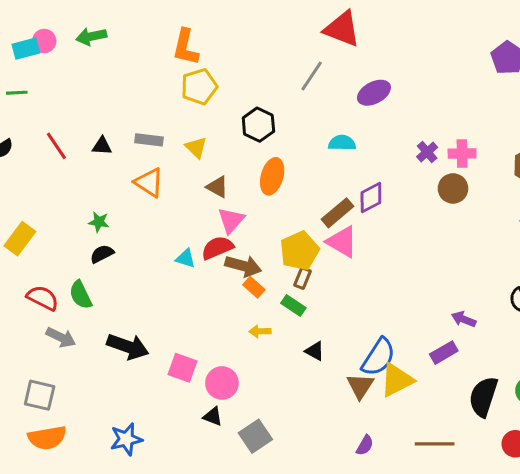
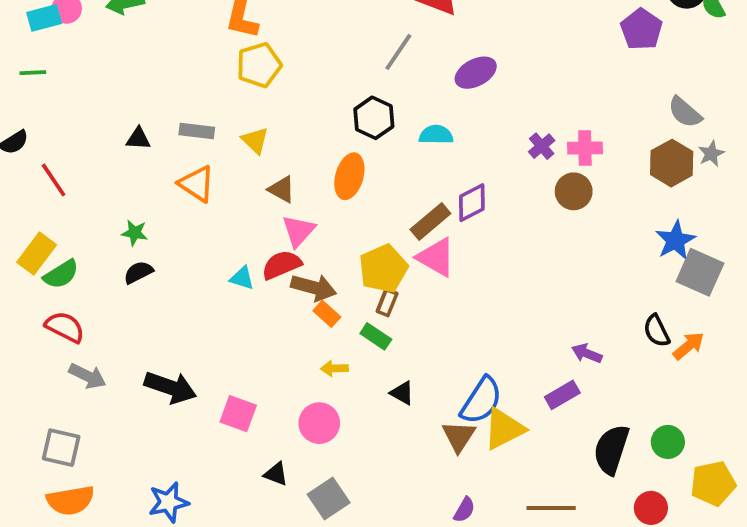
black hexagon: (258, 125) -> (374, 118), moved
red line: (56, 146) -> (54, 180), moved
green semicircle: (81, 295) -> (61, 274), moved, turned -96
pink circle: (222, 383) -> (319, 423), moved

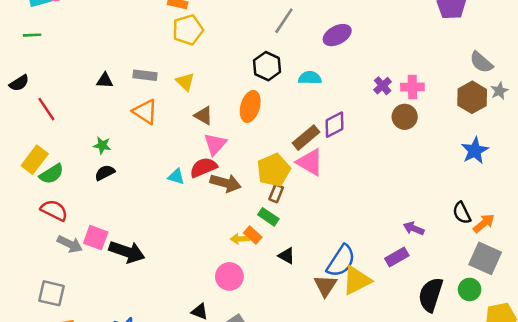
gray square: (700, 272) -> (485, 258), moved
orange rectangle: (327, 314) -> (253, 235), moved
pink square: (238, 414) -> (96, 238), moved

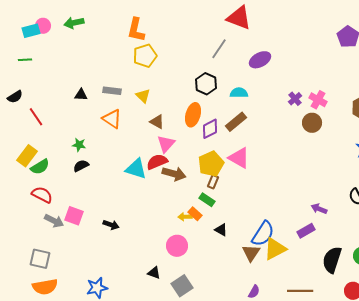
pink cross: (412, 87) -> (318, 100), turned 30
purple diamond: (335, 125) -> (210, 129), moved
brown rectangle: (306, 138) -> (236, 122), moved
cyan triangle: (176, 177) -> (136, 169), size x1.6
black arrow: (127, 252) -> (111, 225), moved, size x0.6

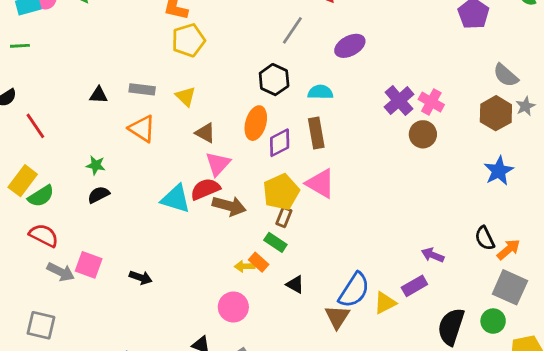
purple cross: (295, 99) -> (399, 101), size x1.5
brown rectangle: (236, 122) -> (316, 133), turned -60
yellow triangle: (275, 249) -> (385, 303), moved, size x0.7

